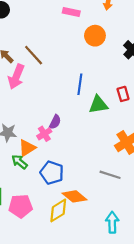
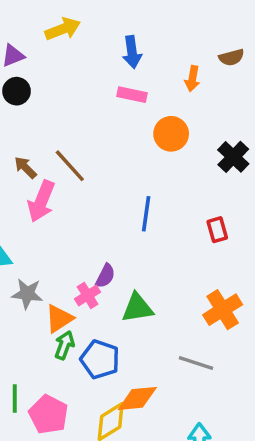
green triangle: (98, 105) -> (137, 308), moved
green arrow: (19, 162) -> (64, 345), moved, turned 70
orange diamond: (74, 196) -> (137, 398), turned -45
pink pentagon: (21, 206) -> (48, 414), turned 30

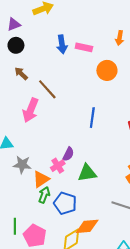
blue arrow: (132, 52) -> (62, 44), moved
brown arrow: (25, 168) -> (21, 74), moved

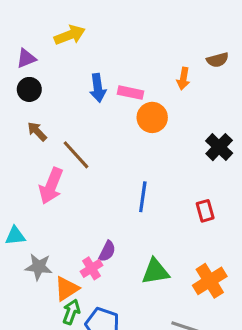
orange circle: (107, 70) -> (152, 117), moved
green triangle: (87, 173) -> (155, 271), moved

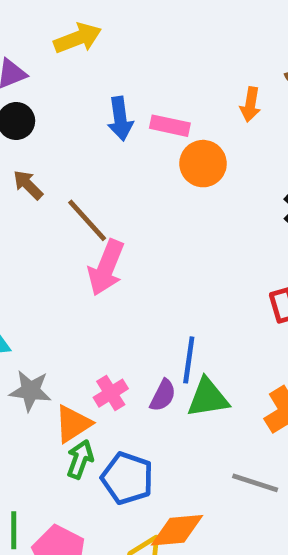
pink arrow: (51, 186) -> (106, 268), moved
blue line: (143, 197) -> (189, 360), moved
purple semicircle: (107, 251) -> (163, 395), moved

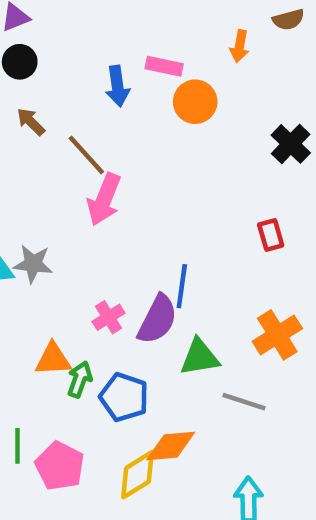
blue arrow: (120, 119) -> (117, 86), moved
gray star: (30, 391) -> (33, 264), moved
purple semicircle: (163, 395) -> (157, 319), size x1.6
green triangle: (208, 398) -> (200, 357), moved
orange triangle: (73, 424) -> (53, 359), moved, turned 30

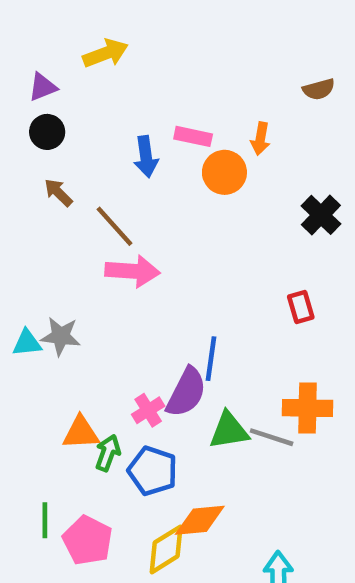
orange arrow: (240, 46) -> (260, 139), moved
pink arrow: (104, 199) -> (132, 271), turned -108
pink cross: (109, 317) -> (148, 410), moved
orange cross: (277, 335) -> (308, 408), turned 33
gray line: (244, 402) -> (272, 437), moved

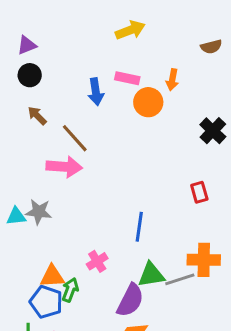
yellow arrow: (105, 53) -> (130, 30), moved
pink arrow: (132, 271) -> (64, 167), moved
purple semicircle: (186, 392) -> (130, 300), moved
gray line: (272, 437) -> (180, 279), turned -36
blue pentagon: (153, 471) -> (46, 302), moved

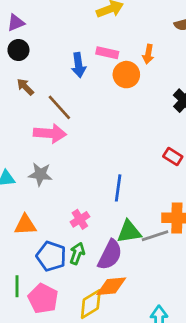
red rectangle: (199, 192) -> (173, 157), turned -42
gray star: (39, 212) -> (40, 174), moved
orange triangle: (52, 276) -> (25, 225), moved
green arrow: (70, 290) -> (77, 253), moved
blue pentagon: (46, 302) -> (51, 256), moved

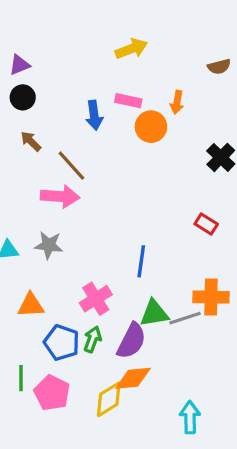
pink cross: (80, 219) -> (96, 299), size x1.4

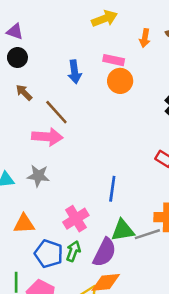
purple triangle: (19, 65) -> (15, 32), turned 42
pink rectangle: (128, 101) -> (114, 60), moved
orange arrow: (177, 102) -> (145, 38), moved

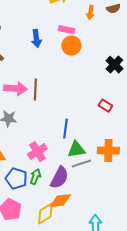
brown line: (56, 112) -> (35, 90), moved, turned 45
green triangle: (123, 230) -> (76, 150), moved
gray line: (147, 234) -> (81, 164), moved

